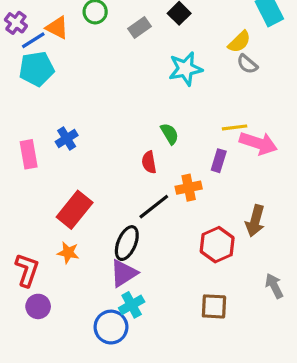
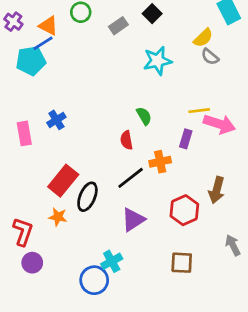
blue line: (33, 40) -> (43, 43), moved
black ellipse: (127, 243) -> (87, 197), moved
purple triangle: (124, 273) -> (133, 220), moved

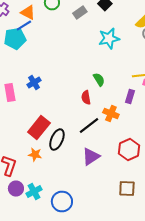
orange cross: (160, 162) -> (111, 114), turned 35
cyan cross: (112, 261) -> (34, 192), moved

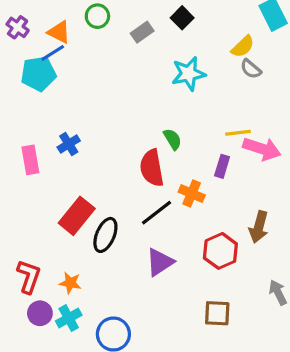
red semicircle: (86, 98) -> (152, 168), size x1.6
orange star: (35, 154) -> (70, 283), moved

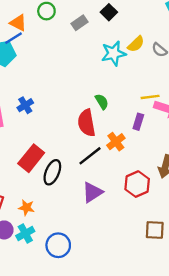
yellow semicircle: (243, 47) -> (136, 44), moved
orange cross: (192, 193) -> (116, 142), turned 30
brown square: (217, 313) -> (155, 230), moved

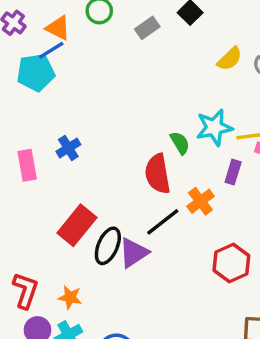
cyan star: (114, 53) -> (214, 127), moved
purple triangle: (92, 192) -> (134, 253), moved

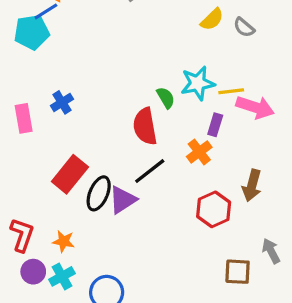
orange cross: (200, 201) -> (199, 152), moved

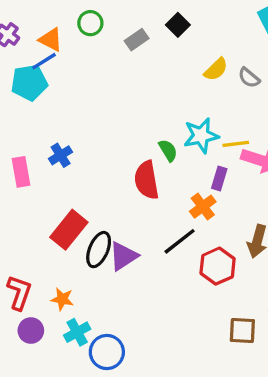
black line: (150, 171) -> (180, 241), moved
cyan cross: (62, 276) -> (77, 332), moved

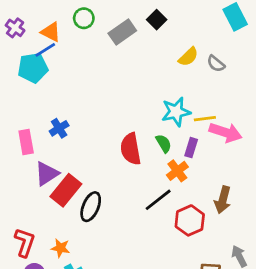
gray rectangle: (137, 40) -> (122, 32), size x1.4
green semicircle: (168, 150) -> (164, 143), moved
purple triangle: (123, 256) -> (47, 174), moved

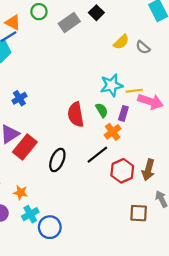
brown arrow: (223, 200) -> (148, 170), moved
black ellipse: (91, 207) -> (57, 160), moved

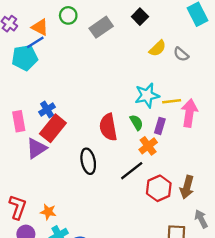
black square: (96, 13) -> (140, 17), moved
pink arrow: (150, 102) -> (189, 113), turned -100
red rectangle: (25, 147) -> (53, 128), moved
black ellipse: (57, 160) -> (88, 161), moved, turned -35

